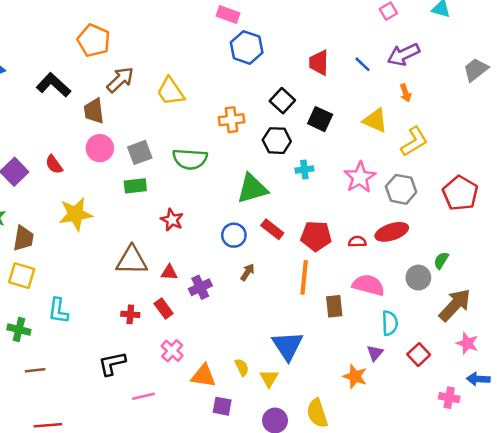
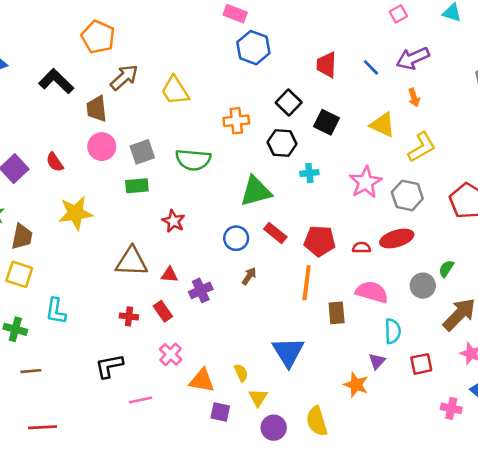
red square: (419, 355) -> (421, 364), turned 30
yellow triangle: (269, 378) -> (258, 398), moved

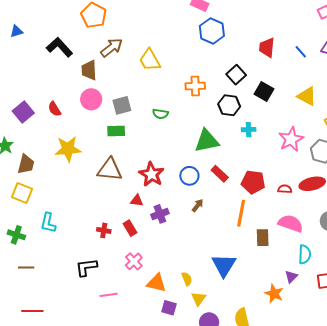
green semicircle: (193, 160) -> (160, 114), size x0.6
red star: (173, 221) -> (151, 174), moved, size x1.4
brown triangle: (132, 262) -> (110, 170), moved

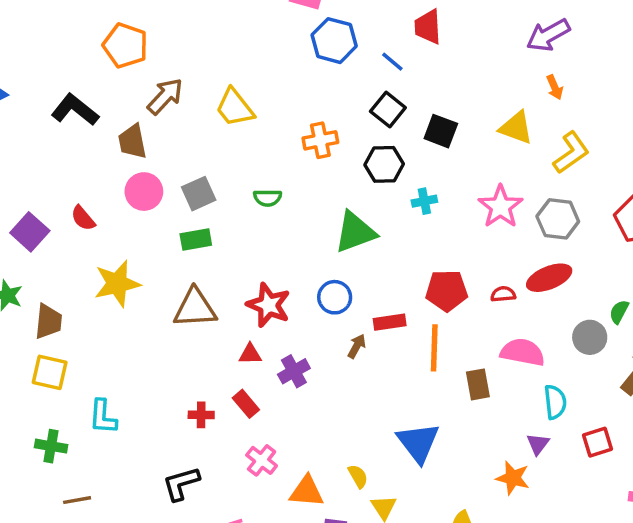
red trapezoid: (267, 48) -> (428, 27), moved
blue line: (301, 52) -> (392, 62), moved
red rectangle: (220, 174) -> (390, 322), moved, turned -42

